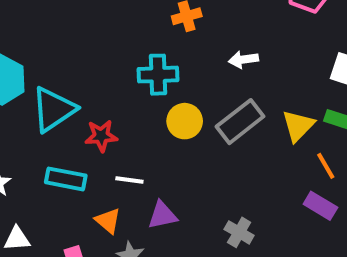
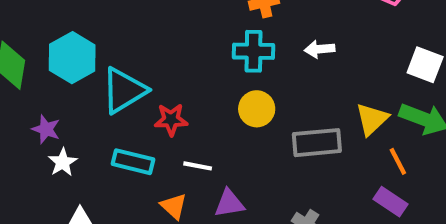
cyan cross: (158, 75) -> (254, 51), moved
gray rectangle: (240, 122) -> (317, 143), moved, turned 30

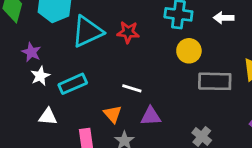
yellow circle: (257, 109) -> (189, 51), moved
red star: (171, 120) -> (128, 32), moved
cyan rectangle: (133, 162) -> (73, 84), moved, turned -44

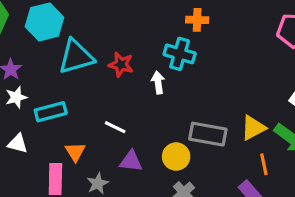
white arrow: (224, 18) -> (158, 83), moved, turned 72
yellow circle: (189, 51) -> (176, 157), moved
orange triangle: (113, 114) -> (75, 152), moved

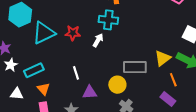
white arrow: (158, 83) -> (98, 40), turned 48
white line: (115, 127) -> (76, 73), turned 56
orange triangle: (75, 152) -> (44, 89), moved

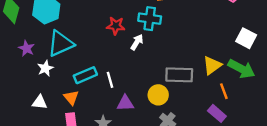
cyan triangle: (44, 33) -> (61, 44), moved
red star: (73, 33) -> (116, 26), moved
white star: (11, 65) -> (45, 68), moved
cyan rectangle: (34, 70) -> (85, 75), moved

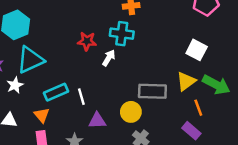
white square: (246, 38) -> (197, 50), moved

